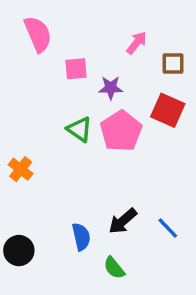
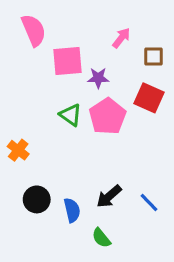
pink square: (76, 69) -> (67, 61), size x1.5
black circle: (19, 251) -> (37, 199), moved

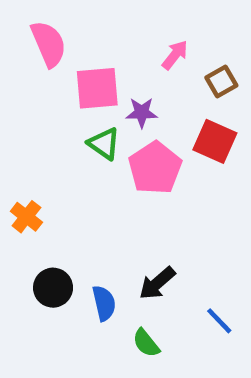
brown square: (154, 56) -> (221, 82), turned -30
green triangle: (71, 115) -> (104, 144), moved
blue line: (149, 203) -> (219, 321), moved

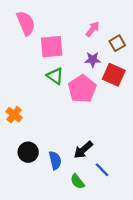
purple star: (142, 113) -> (93, 60), moved
blue line: (219, 321) -> (102, 170), moved

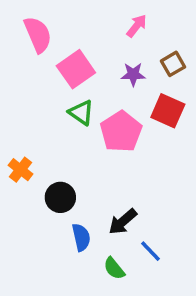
pink arrow: (93, 29) -> (137, 26), moved
pink square: (52, 47) -> (76, 69), turned -30
purple star: (93, 60) -> (133, 74), moved
black circle: (28, 152) -> (60, 197), moved

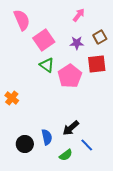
red square: (168, 111) -> (97, 64), turned -30
black circle: (60, 197) -> (25, 144), moved
green semicircle: (114, 268) -> (66, 155), turned -88

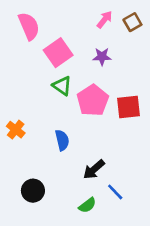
brown square: (100, 37) -> (132, 22), moved
red square: (97, 64) -> (128, 107), moved
blue semicircle: (47, 137) -> (62, 140), moved

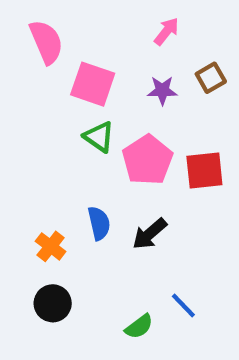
brown square: (132, 22) -> (211, 78), moved
pink square: (58, 53) -> (93, 84), turned -36
orange cross: (16, 130) -> (51, 246), moved
black arrow: (94, 169) -> (150, 234), moved

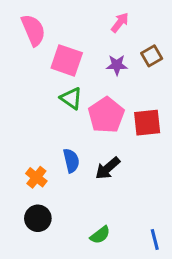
blue line: (183, 305) -> (155, 240), moved, turned 30

